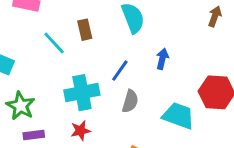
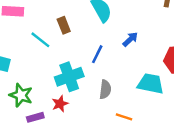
blue arrow: (162, 59) -> (130, 39), turned 42
gray semicircle: (130, 101) -> (105, 89), moved
red star: (81, 131) -> (60, 104), moved

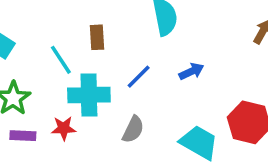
brown rectangle: (64, 25) -> (97, 37), moved
cyan line: (40, 40) -> (61, 60), moved

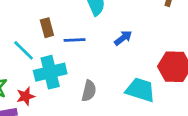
blue line: (139, 77) -> (75, 40), moved, turned 55
red star: (64, 128) -> (26, 96), moved

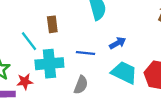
blue line: (75, 40) -> (85, 53), moved
cyan trapezoid: (140, 90) -> (124, 73), moved

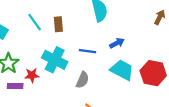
cyan line: (29, 41) -> (35, 22), moved
cyan cross: (49, 64) -> (55, 60), turned 30

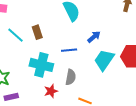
cyan trapezoid: (122, 70) -> (104, 60), turned -70
red star: (32, 75) -> (51, 91), moved

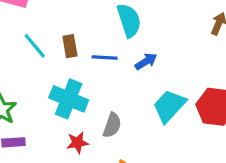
blue arrow: (94, 37) -> (146, 61), moved
blue line: (69, 50) -> (105, 58), moved

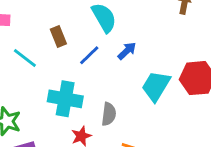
brown rectangle: (70, 46) -> (58, 37), moved
blue line: (105, 58) -> (89, 55), turned -35

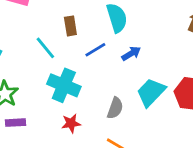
cyan line: (25, 58) -> (45, 48), moved
gray semicircle: (109, 114) -> (115, 108), moved

